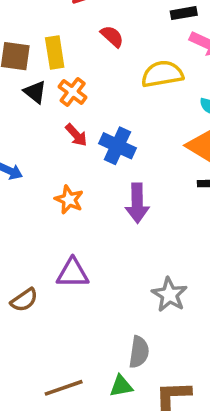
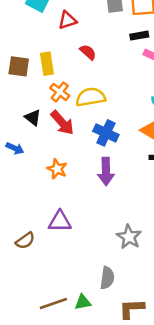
yellow semicircle: (162, 74) -> (91, 97), moved
black triangle: (35, 92) -> (33, 118), moved
red arrow: (76, 135) -> (62, 123), size x1.5
blue cross: (117, 146) -> (106, 133), moved
green triangle: (121, 386) -> (83, 302), moved

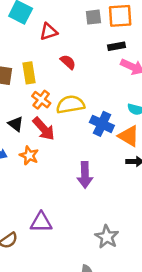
blue cross: (106, 133) -> (102, 124), moved
orange star: (57, 169) -> (29, 155), moved

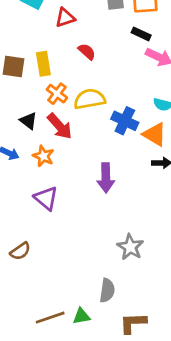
black rectangle: (117, 46) -> (141, 34), turned 35
purple triangle: (41, 222) -> (46, 198), moved, turned 40

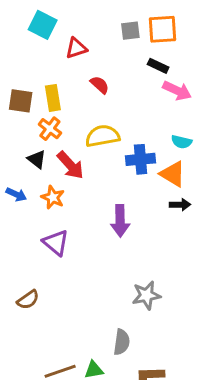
orange cross: (57, 94) -> (50, 129), moved
blue cross: (125, 121) -> (141, 159), turned -30
gray star: (130, 247) -> (146, 295), turned 30

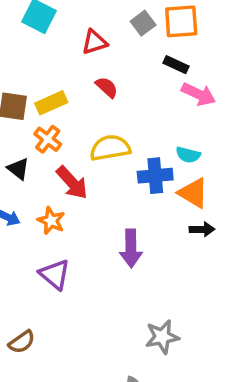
gray square: (130, 31) -> (143, 23), turned -30
red triangle: (76, 48) -> (95, 42), moved
yellow rectangle: (53, 98) -> (51, 103), turned 75
cyan semicircle: (181, 142) -> (188, 155), moved
black triangle: (37, 159) -> (18, 169), moved

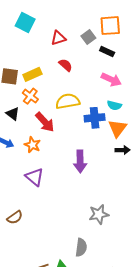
gray square: (143, 23) -> (88, 37), moved
pink arrow: (198, 94) -> (111, 80), moved
orange triangle: (193, 193) -> (117, 128), turned 36

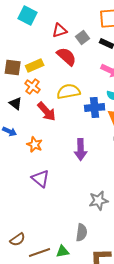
gray square: (88, 37) -> (83, 38), moved
red semicircle: (66, 65) -> (67, 57), size x1.5
orange star: (32, 145) -> (35, 145), moved
purple triangle: (34, 177) -> (41, 179), moved
brown semicircle: (15, 217) -> (18, 240), moved

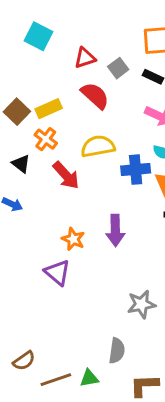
brown square: (13, 68) -> (17, 112), turned 36
orange star: (35, 145) -> (73, 239), moved

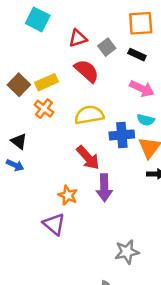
black triangle: (21, 164) -> (19, 141), moved
red arrow: (66, 175) -> (88, 158), moved

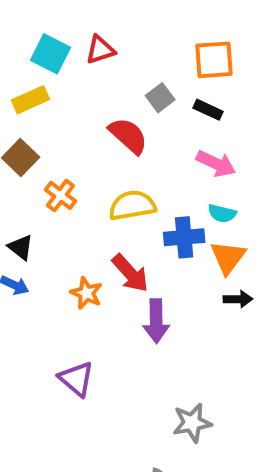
red triangle: (78, 38) -> (100, 50), moved
yellow rectangle: (46, 82) -> (31, 100), moved
orange star: (68, 195) -> (86, 293), moved

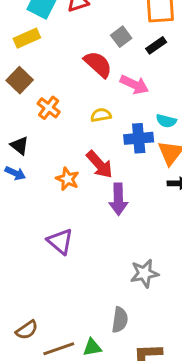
black rectangle: (208, 110) -> (156, 45), turned -60
pink arrow: (216, 164) -> (134, 85), moved
yellow semicircle: (132, 205) -> (101, 115), size x0.6

